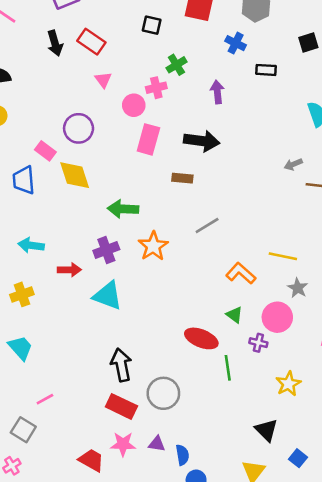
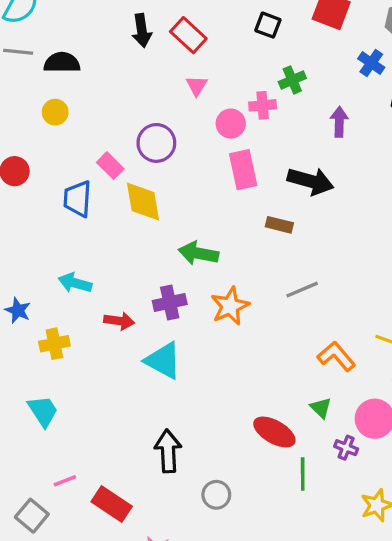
pink rectangle: (148, 139) -> (243, 170), turned -36
gray circle: (163, 393) -> (216, 495), size x0.7
red rectangle: (121, 406) -> (112, 504), moved

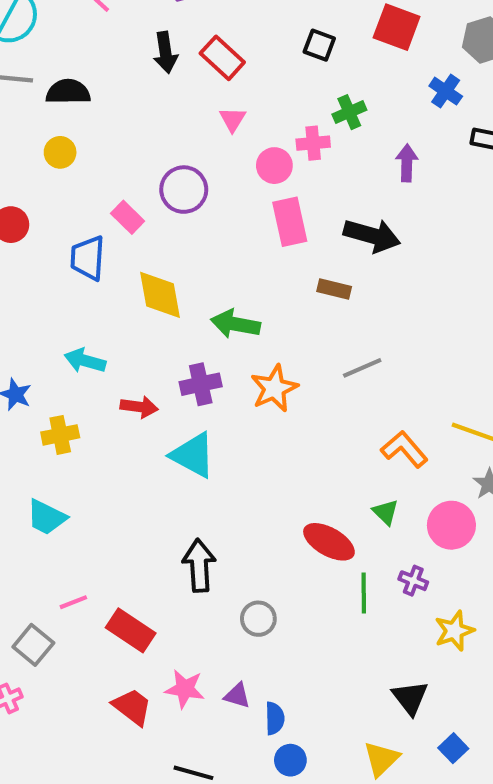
yellow diamond: (143, 202) -> (160, 295), moved
cyan trapezoid: (43, 411) -> (46, 517), turned 150
purple cross: (346, 448) -> (413, 581), moved

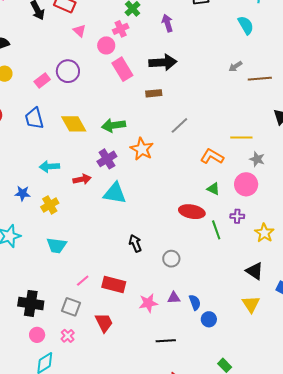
pink rectangle: (128, 217) -> (42, 81), moved, turned -63
black arrow: (199, 565) -> (135, 243), size x0.7
red trapezoid: (132, 707) -> (104, 323), moved, turned 45

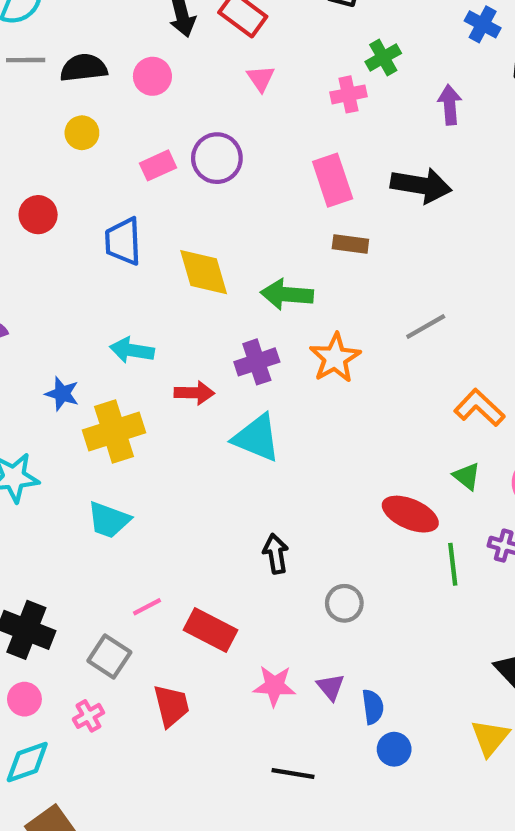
pink circle: (106, 45) -> (152, 76), moved
brown rectangle: (154, 93) -> (350, 244), moved
yellow cross: (50, 205) -> (114, 431), size x1.5
purple triangle: (174, 298) -> (331, 687), turned 40

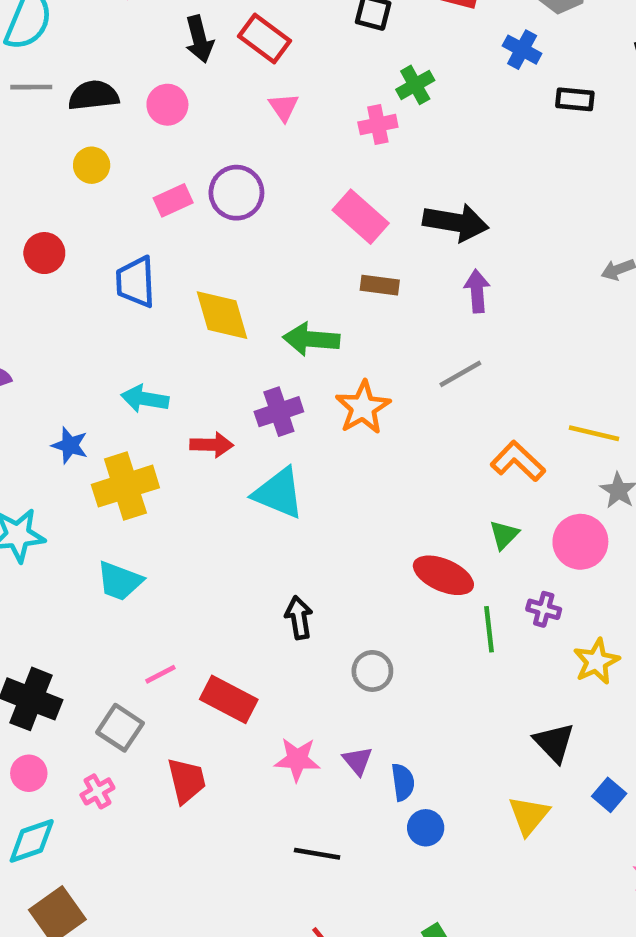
purple arrow: (450, 105) -> (477, 291), moved
pink rectangle: (333, 180) -> (361, 217), turned -30
green triangle: (467, 476) -> (504, 535), turned 36

